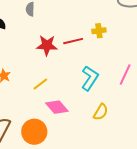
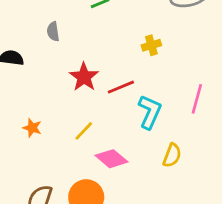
red line: (73, 41) -> (121, 87), moved
red star: (47, 45) -> (84, 77), turned -30

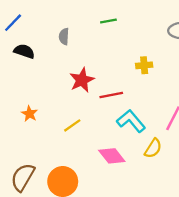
cyan L-shape: (150, 112) -> (131, 121), turned -76
yellow semicircle: (172, 155) -> (153, 148), moved
pink diamond: (111, 159) -> (112, 156), moved

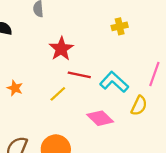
red line: (111, 95) -> (79, 75), moved, turned 30

